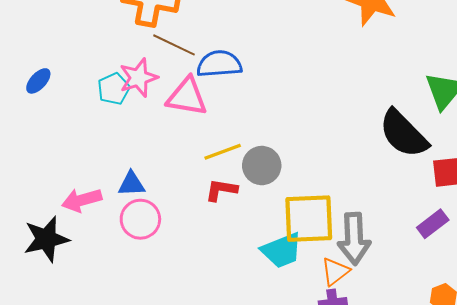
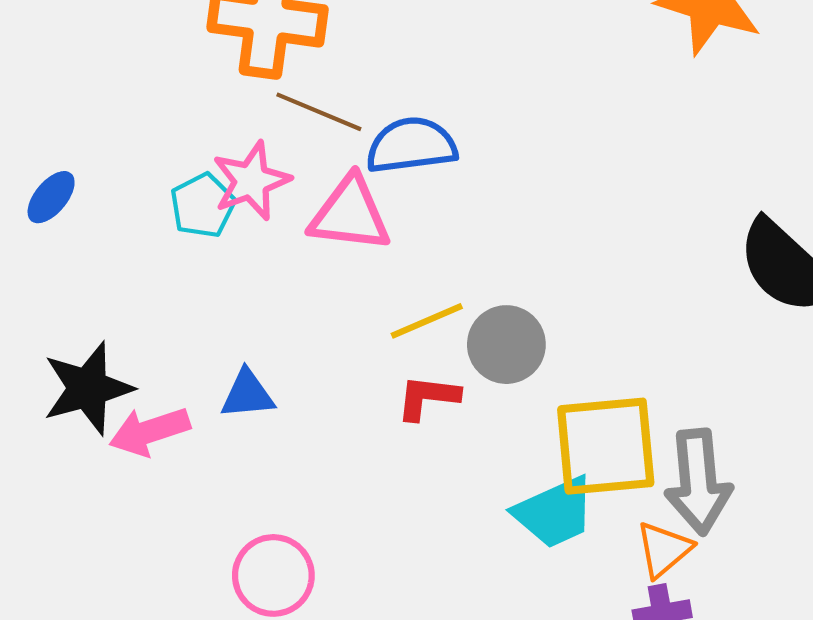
pink circle: (140, 219) -> (273, 575), moved
black star: (46, 239) -> (88, 388), moved

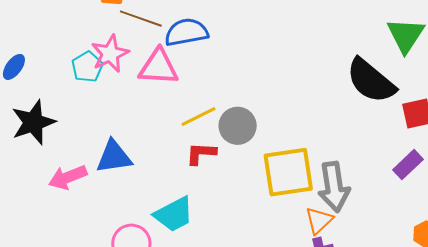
black star: (88, 388) -> (33, 122), moved
blue triangle: (247, 394) -> (114, 157), size x1.4
cyan trapezoid: (555, 512) -> (174, 214), moved

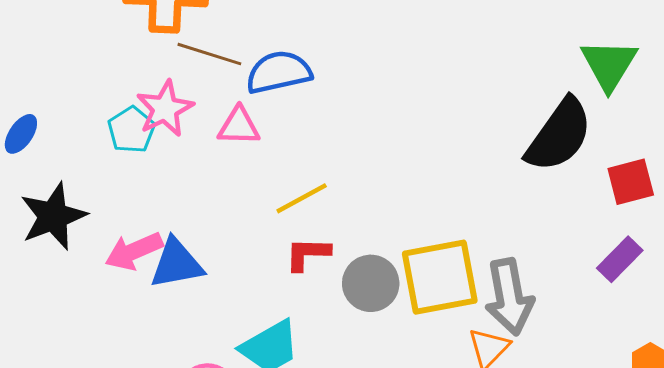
pink triangle: (159, 67) -> (239, 126), size x0.7
black semicircle: (371, 81) -> (559, 135), turned -92
gray circle: (238, 126) -> (371, 283), moved
pink arrow: (68, 177) -> (134, 251), moved

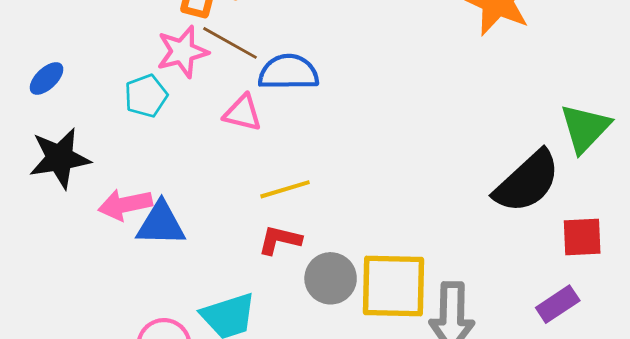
pink star: (165, 109) -> (182, 52), moved

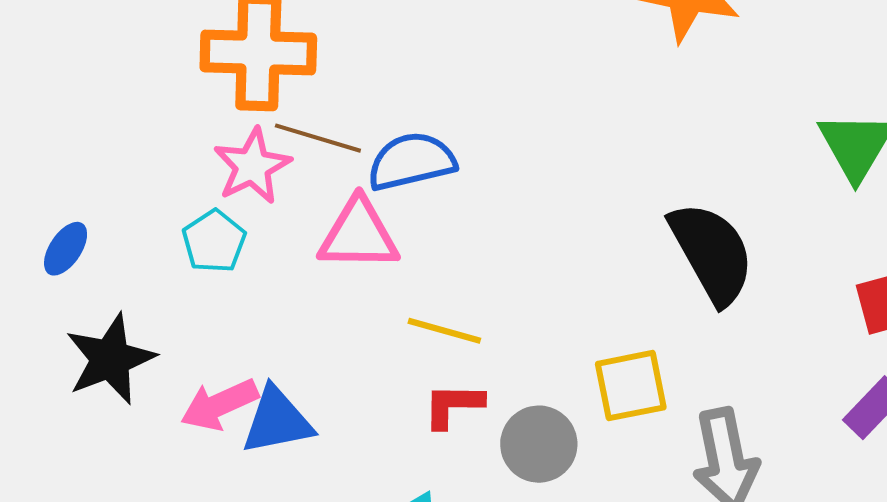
pink triangle: (243, 113) -> (359, 235), size x1.4
black semicircle: (527, 182) -> (712, 253), moved, turned -64
yellow line: (285, 189) -> (444, 331), turned 45
yellow square: (393, 286) -> (631, 386), moved, size x0.7

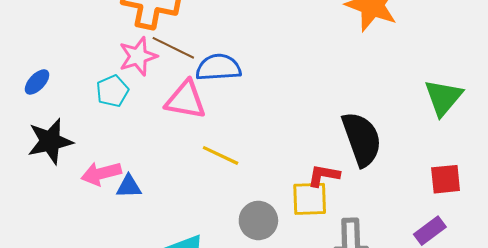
red L-shape: (453, 405) -> (324, 175), moved
blue triangle: (277, 421) -> (129, 186), size x0.7

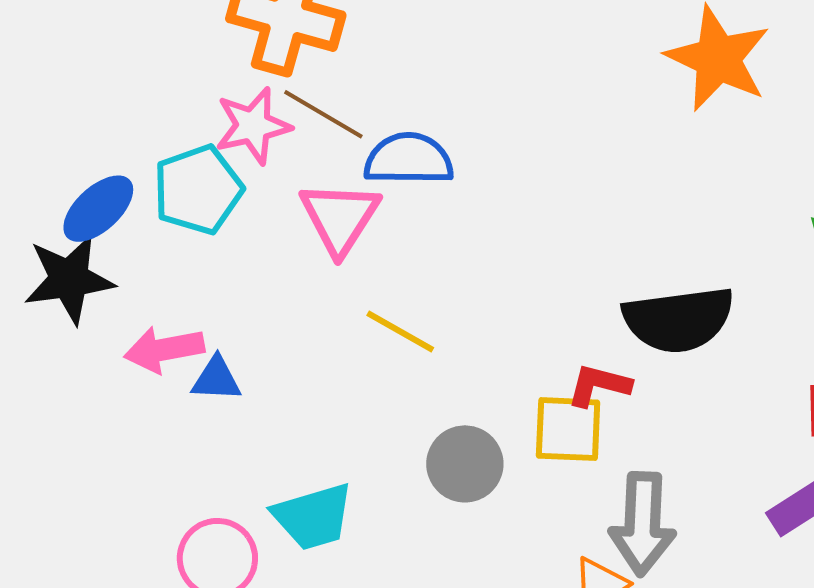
blue ellipse: (37, 82) -> (98, 209), moved, size x1.4
cyan pentagon: (112, 91) -> (198, 190), size x1.4
pink triangle: (186, 100) -> (340, 218), turned 48
black semicircle: (362, 139) -> (678, 320), turned 98

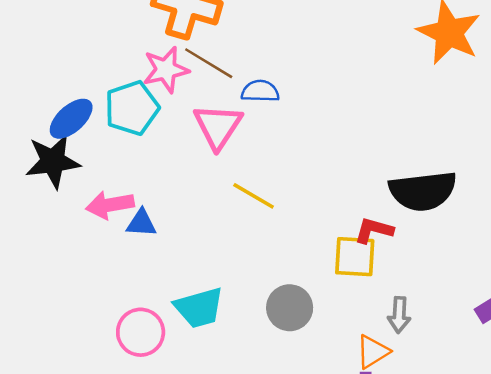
blue semicircle: (409, 159) -> (260, 91), size x0.7
gray circle: (465, 464) -> (290, 308), moved
gray arrow: (642, 524) -> (399, 315), size x0.6

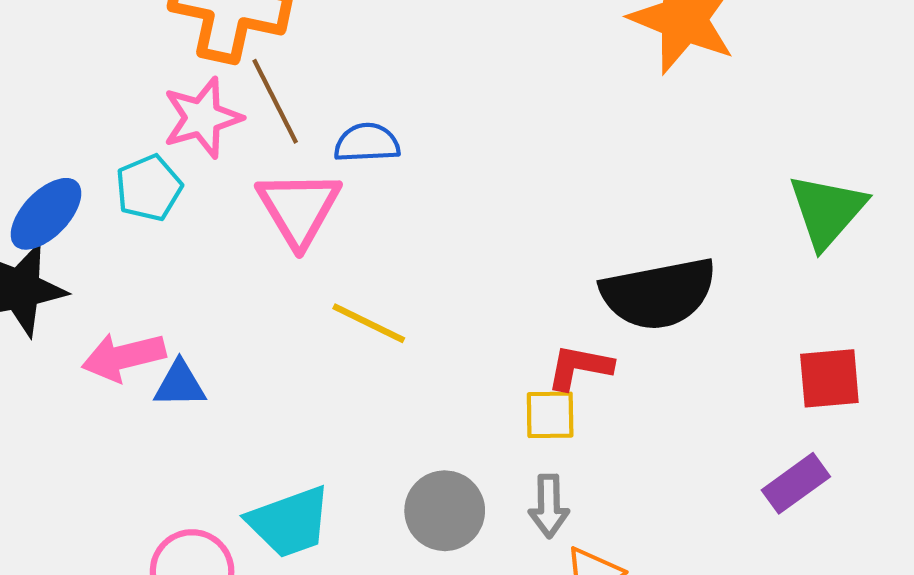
brown line: (209, 63) -> (275, 101), turned 36
cyan pentagon: (132, 108) -> (149, 188), size x0.7
yellow square: (355, 257) -> (550, 415), size x0.7
gray arrow: (399, 315) -> (549, 506), moved

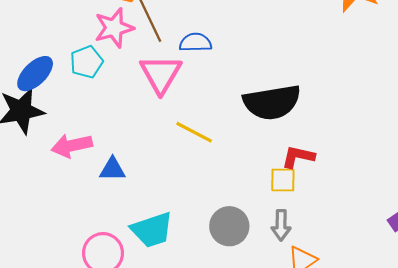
black semicircle: (659, 294) -> (272, 102), moved
blue triangle: (180, 384) -> (113, 169), moved

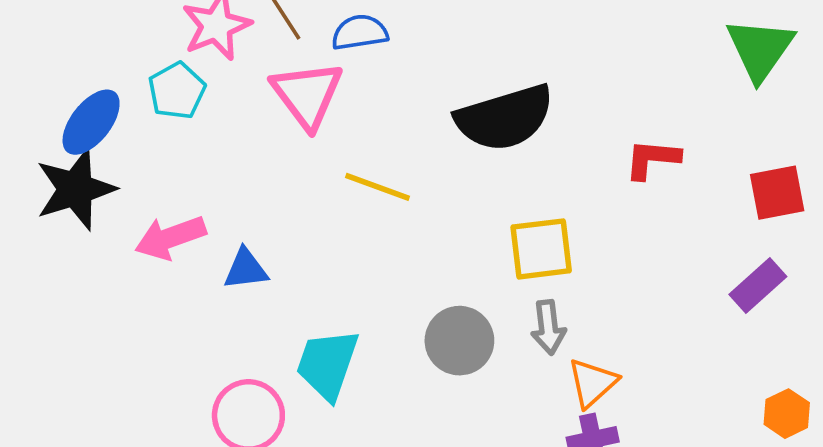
red L-shape: (298, 157) -> (652, 159), moved
yellow square: (283, 180) -> (541, 249), size x1.4
cyan trapezoid: (152, 230) -> (327, 364), turned 135

